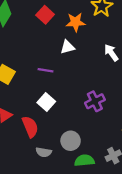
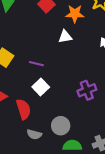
purple line: (46, 70) -> (36, 64), moved

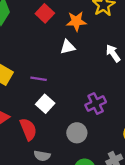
gray circle: (61, 126) -> (77, 133), moved

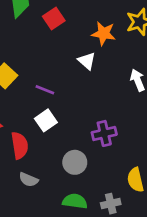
red square: (45, 13) -> (54, 19), moved
white triangle: (68, 47) -> (87, 61), turned 42

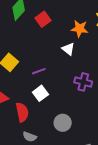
purple line: (45, 90) -> (39, 71), turned -40
purple cross: (104, 133) -> (83, 82), moved, turned 30

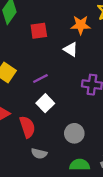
red square: (43, 19) -> (39, 31), moved, turned 35

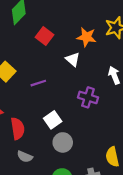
red square: (39, 31) -> (45, 36), turned 36
white square: (45, 103) -> (53, 120), moved

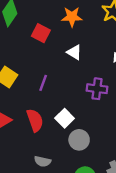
orange star: (86, 37) -> (72, 17), moved
purple line: (38, 83) -> (43, 83), turned -42
red semicircle: (18, 129) -> (35, 120), moved

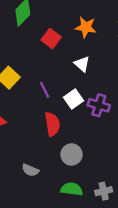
purple line: (43, 83) -> (45, 90), turned -56
white square: (65, 118) -> (73, 99), moved
red semicircle: (35, 120) -> (52, 124), moved

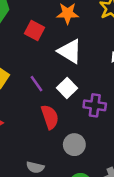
white triangle: (82, 64) -> (70, 51), size x1.5
purple cross: (99, 105) -> (95, 105), moved

